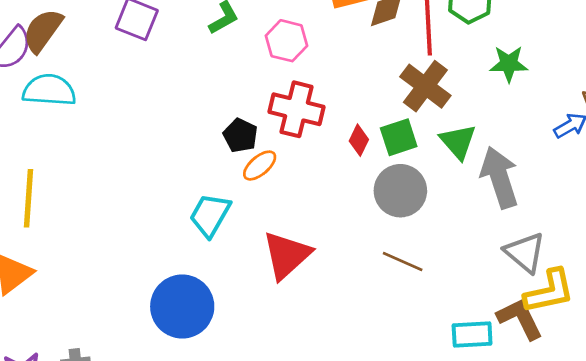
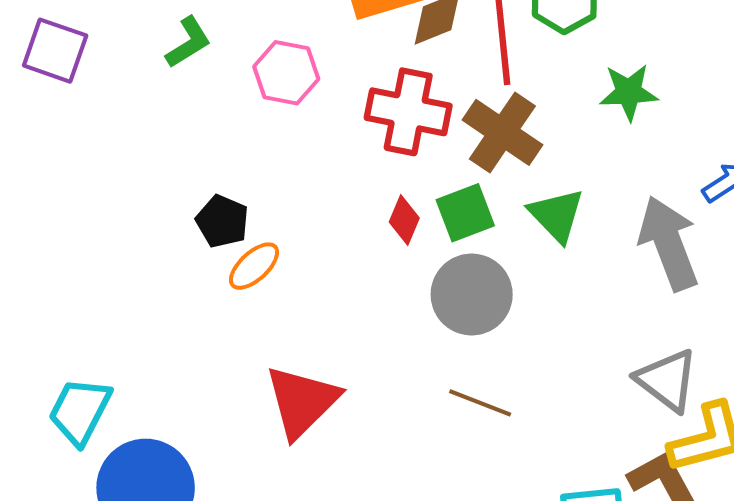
red cross: (297, 109) -> (408, 112), moved
gray arrow: (499, 177) -> (669, 243), moved
cyan trapezoid: (210, 215) -> (80, 411), moved

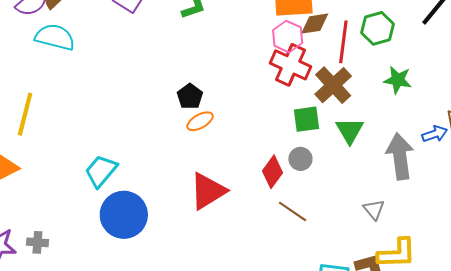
pink hexagon: (286, 73) -> (288, 37), moved
red diamond: (404, 220) -> (272, 172), moved, size x1.4
gray circle: (472, 294) -> (300, 159), size x0.6
gray triangle: (667, 380) -> (374, 210), moved, size x0.7

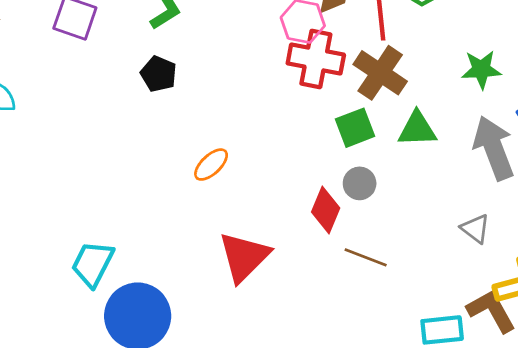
green star: (398, 80) -> (481, 70), moved
black pentagon: (190, 96) -> (159, 74), moved
green triangle: (350, 131) -> (417, 129), turned -48

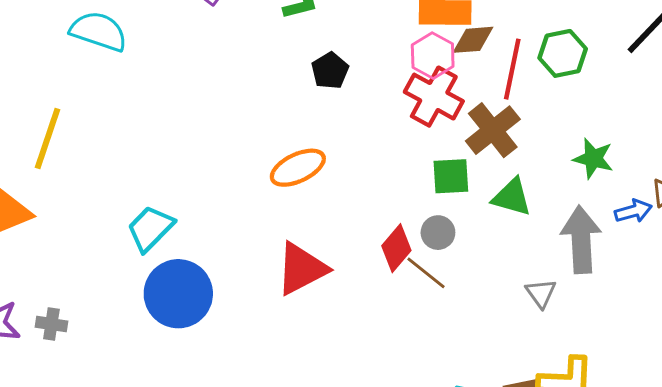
black pentagon: (159, 74) -> (330, 71), moved
orange ellipse: (211, 165) -> (298, 168), size x1.4
gray triangle: (475, 229) -> (541, 293), moved
brown line: (366, 257) -> (426, 273), moved

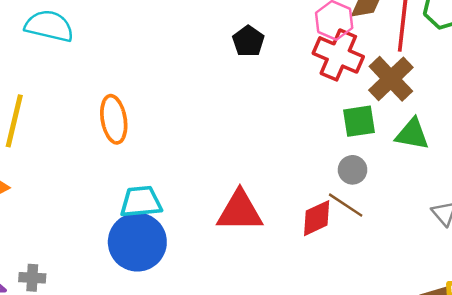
orange ellipse: (298, 168) -> (114, 119), moved, turned -69
cyan trapezoid: (150, 228) -> (141, 202), moved, turned 45
red diamond: (396, 248) -> (317, 218), moved, turned 30
red triangle: (301, 269) -> (240, 211), turned 33

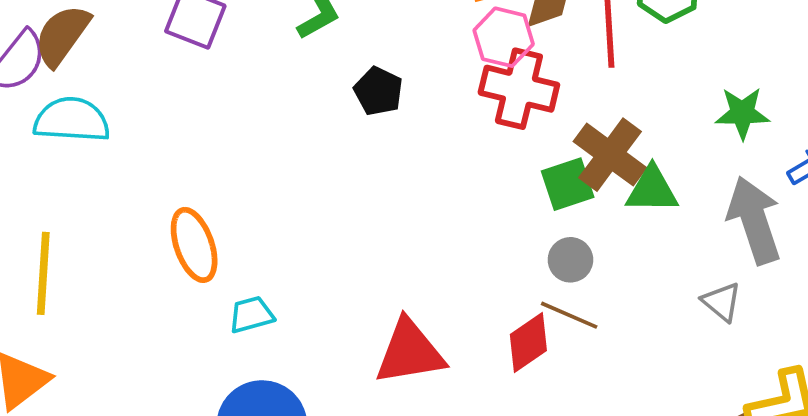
brown cross: (391, 79) -> (610, 155), moved
cyan trapezoid: (141, 202) -> (251, 315), moved, size x0.7

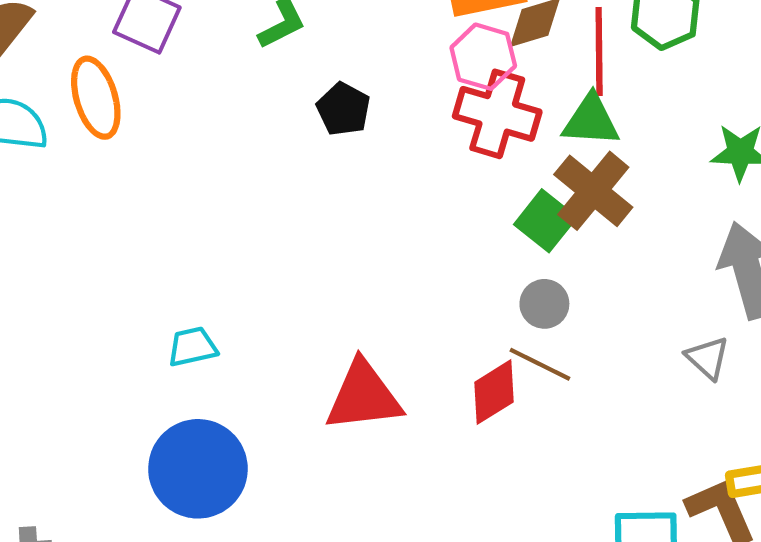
green square: (568, 184) -> (545, 221), turned -36
green triangle: (652, 190) -> (591, 120), moved
orange ellipse: (194, 245) -> (96, 98), moved

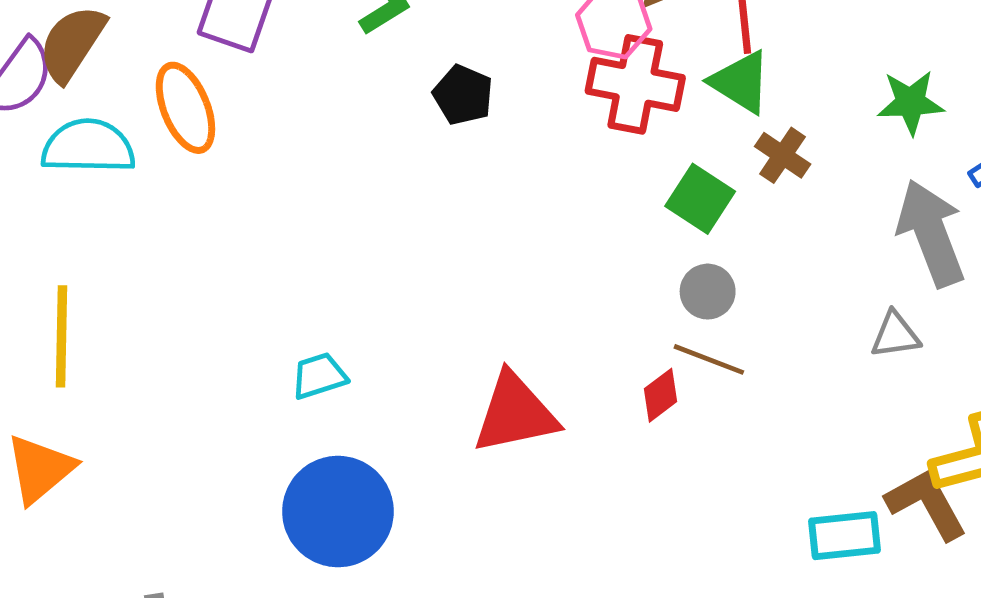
green triangle: (591, 120) -> (741, 82), turned 34
brown cross: (593, 191) -> (783, 155), moved, size x0.6
gray triangle: (708, 358) -> (895, 335), turned -45
red diamond: (494, 392) -> (660, 395), size x0.7

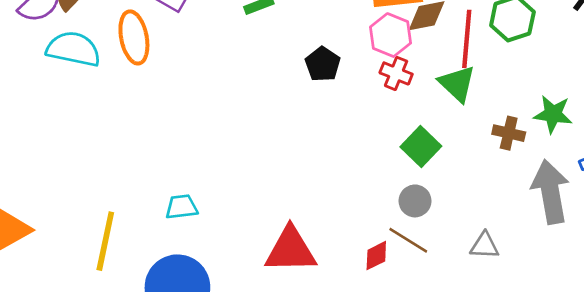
red cross: (635, 84) -> (396, 73), size x0.6
black pentagon: (463, 95) -> (323, 64), moved
brown cross: (783, 155) -> (509, 133), moved, turned -32
gray triangle: (895, 335) -> (484, 246), moved
yellow line: (62, 336) -> (105, 241), moved

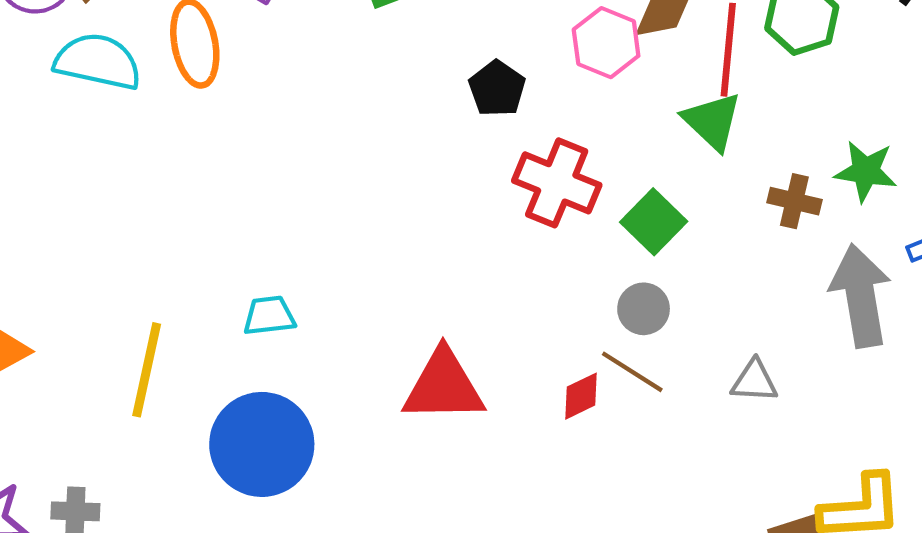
red cross: (396, 73) -> (557, 183), moved, size x1.6

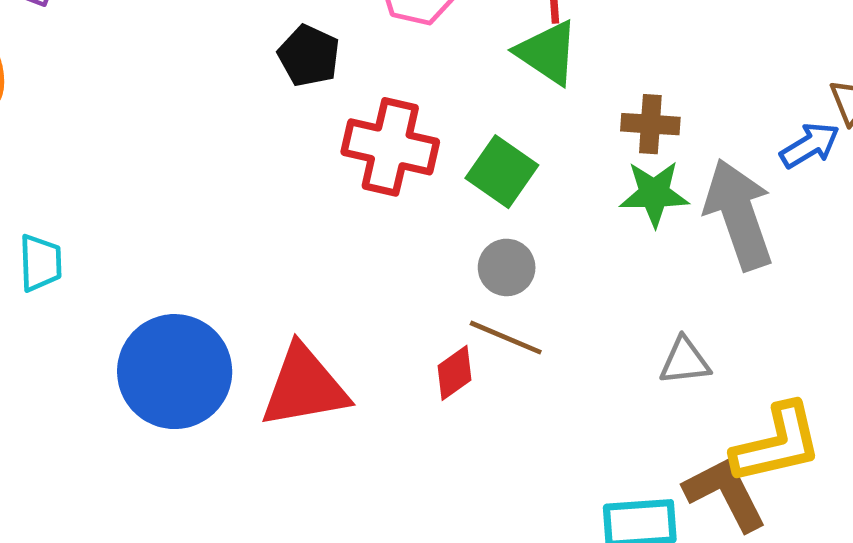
green star: (866, 171) -> (654, 194), moved
cyan trapezoid: (269, 316) -> (40, 263), moved, turned 104
gray triangle: (754, 381) -> (685, 361), moved
blue circle: (262, 444) -> (175, 372), moved

